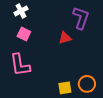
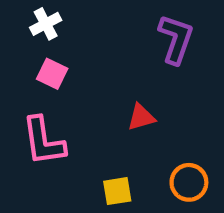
red triangle: (65, 38) -> (141, 117), moved
yellow square: (65, 88) -> (117, 191), moved

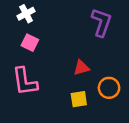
orange circle: (189, 182) -> (109, 88), moved
yellow square: (117, 191) -> (79, 99), moved

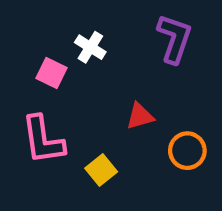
white cross: (26, 14) -> (90, 47), moved, turned -30
yellow square: (79, 99) -> (101, 170), moved, turned -30

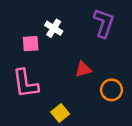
pink square: (52, 73) -> (31, 44), turned -30
yellow square: (101, 170) -> (60, 113), moved

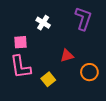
pink square: (31, 44) -> (20, 42), moved
yellow square: (60, 113) -> (48, 79), moved

